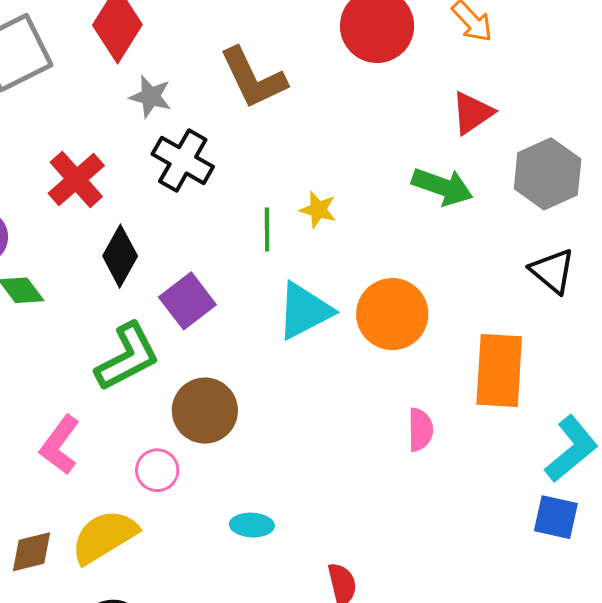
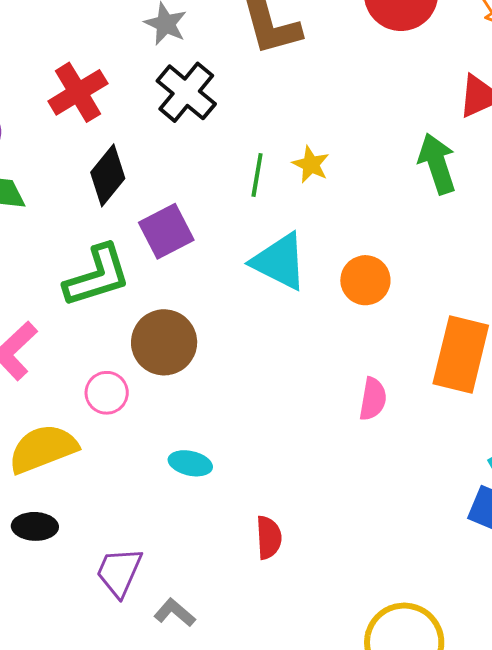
green arrow: (442, 187) -> (437, 164), turned -138
cyan triangle: (304, 311) -> (279, 262), turned 44
orange circle: (392, 314) -> (365, 280), size x0.7

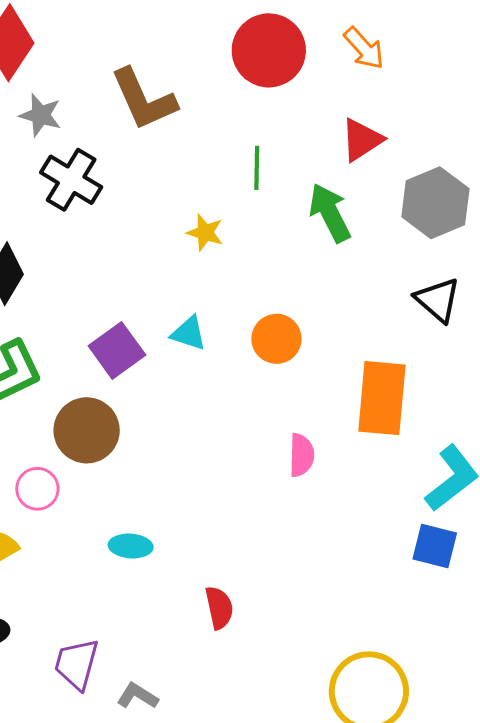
green line: (257, 175) -> (257, 168), moved
purple square: (166, 231) -> (117, 350), moved
cyan triangle: (279, 262) -> (189, 333), size x0.6

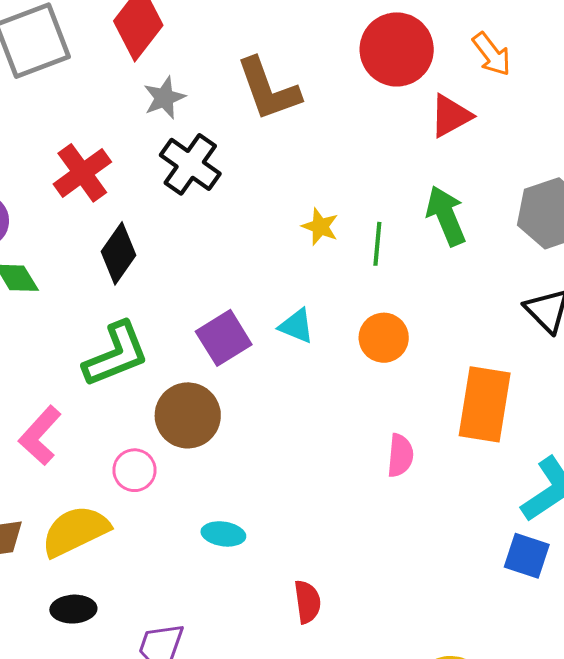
gray star: (40, 115) -> (164, 98), turned 30
red triangle: (362, 140) -> (451, 116), moved
green line: (257, 168) -> (377, 244), moved

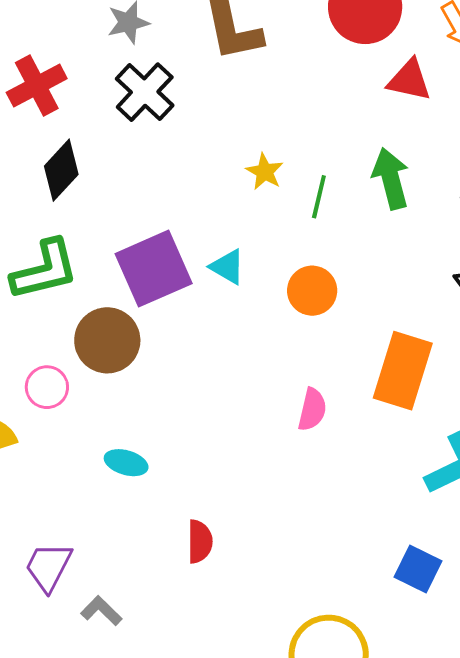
red triangle: (451, 116) -> (409, 80), turned 33
purple square: (224, 338) -> (154, 269), size x1.4
blue square: (527, 556) -> (418, 569), moved

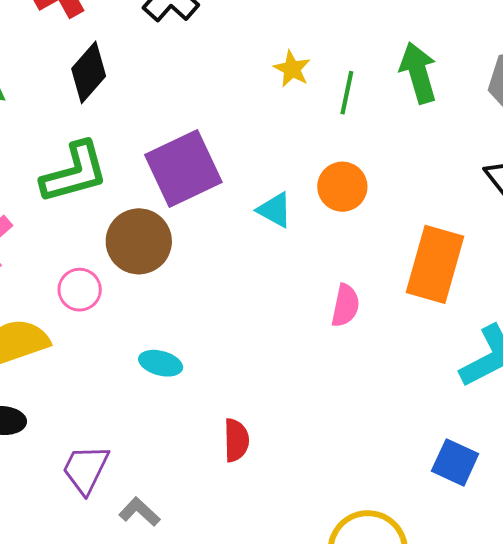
cyan triangle: (227, 267) -> (275, 210), moved

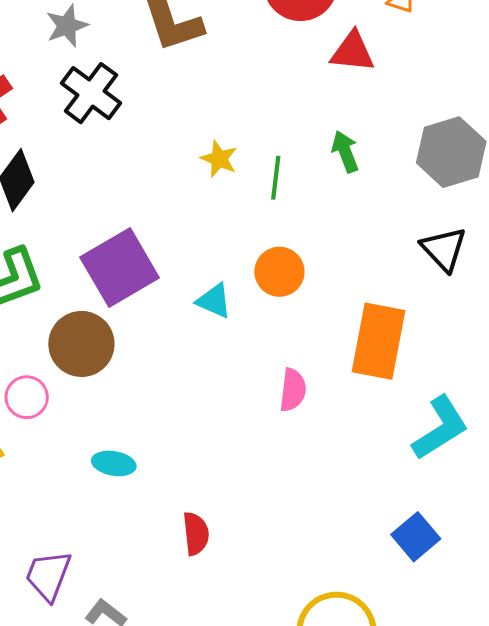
green arrow: (418, 73) -> (345, 152), size x0.7
blue square: (455, 462) -> (416, 537), turned 30

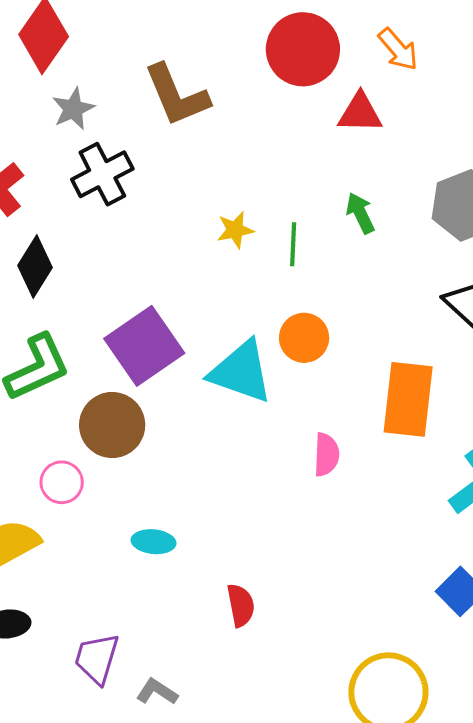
black cross: (91, 93) -> (102, 174), turned 30
yellow star: (219, 159) -> (235, 230), turned -30
cyan triangle: (214, 301) -> (241, 372), size x1.8

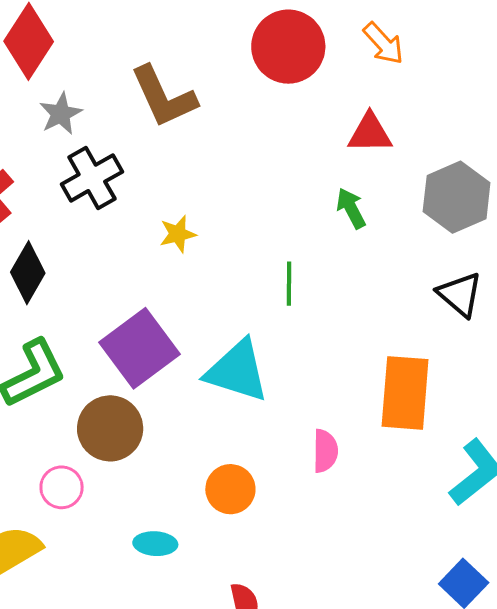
red triangle: (360, 113) -> (370, 133), moved
yellow star: (235, 230) -> (178, 234), moved
green line: (293, 244) -> (289, 284), moved
orange circle: (304, 338) -> (230, 489), moved

